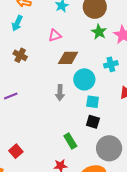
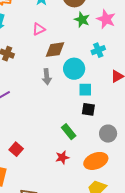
gray arrow: (60, 93) -> (47, 77), moved
gray circle: (109, 148) -> (108, 134), size x0.7

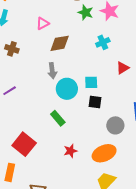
cyan circle: (74, 69) -> (67, 89), moved
green rectangle: (69, 132) -> (58, 118), moved
red square: (16, 149) -> (24, 144), size x1.6

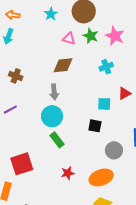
pink triangle: (43, 23) -> (69, 39), moved, turned 40
brown cross: (12, 49) -> (16, 76), moved
cyan square: (91, 82) -> (104, 104), moved
cyan circle: (67, 89) -> (52, 116), moved
red square: (24, 144) -> (22, 164), turned 30

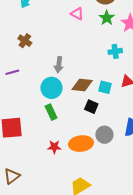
pink triangle: (69, 39) -> (77, 14), moved
brown diamond: (63, 65) -> (82, 85), moved
orange ellipse: (101, 177) -> (81, 144), moved

